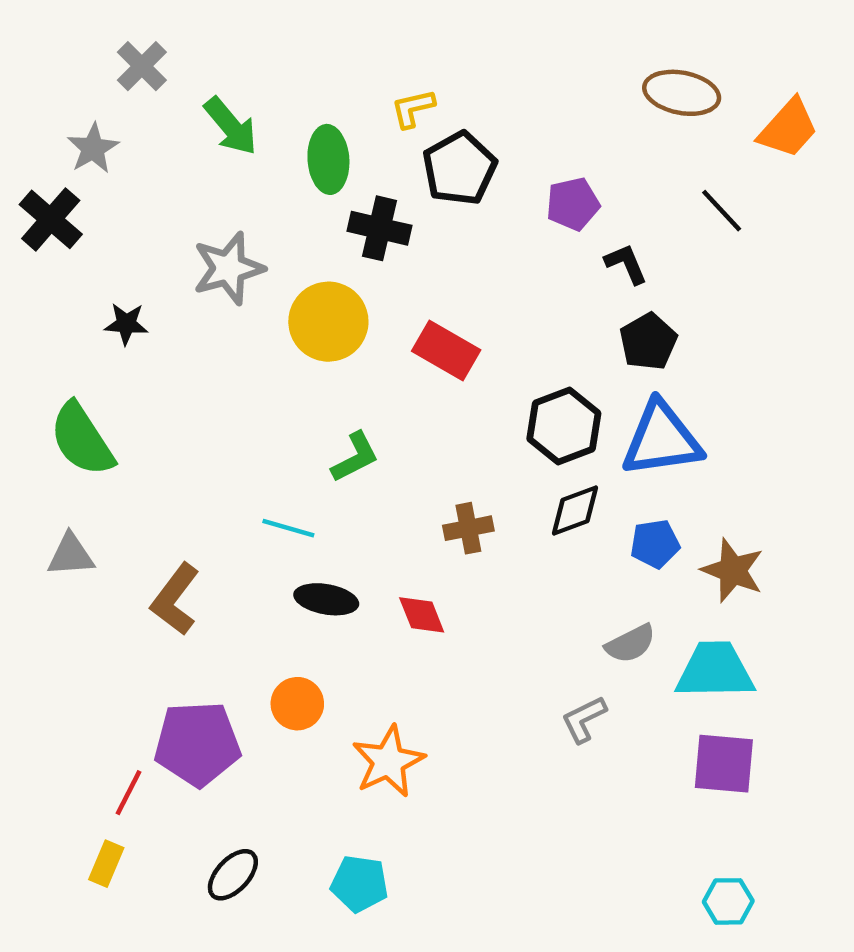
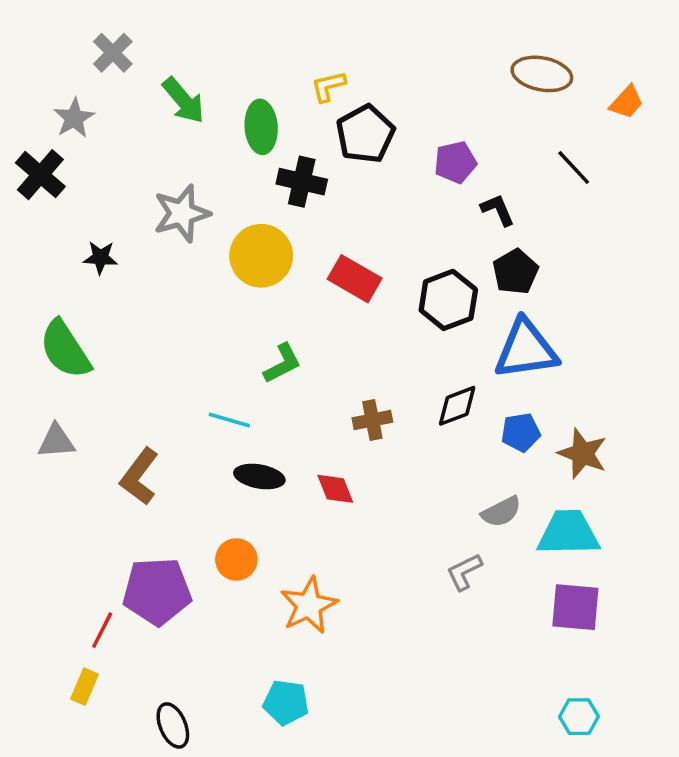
orange trapezoid: (788, 128) -> (627, 102), size x0.7
black hexagon: (564, 426) -> (448, 300), moved
black ellipse: (233, 875) -> (173, 725), moved, turned -66

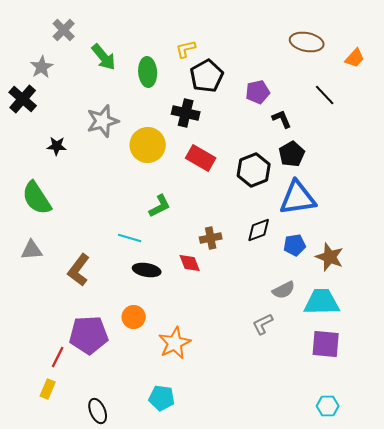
black cross: (302, 182) -> (186, 113), moved
red diamond: (335, 489) -> (190, 263), moved

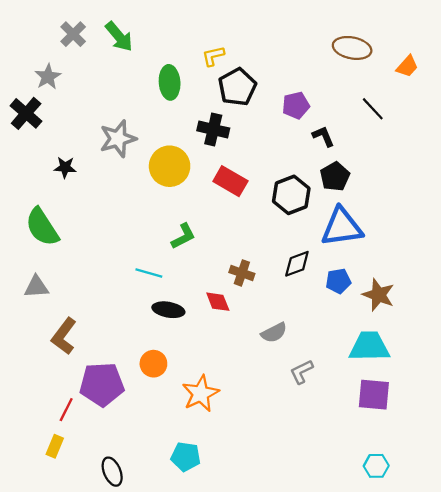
green arrow: (104, 57) -> (119, 36), moved
brown cross: (211, 238) -> (242, 273), turned 30
brown L-shape: (79, 270) -> (64, 336), moved
gray semicircle: (284, 290) -> (274, 333), moved

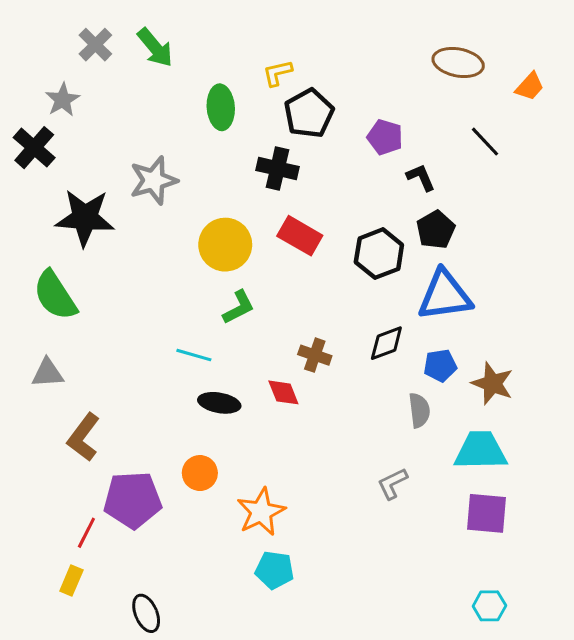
purple pentagon: (296, 105) -> (385, 137), turned 30
yellow circle: (170, 166) -> (225, 245), moved
black star: (65, 167) -> (85, 218), size x2.0
gray semicircle: (274, 333) -> (419, 410), moved, turned -70
cyan pentagon: (186, 457) -> (274, 570), moved

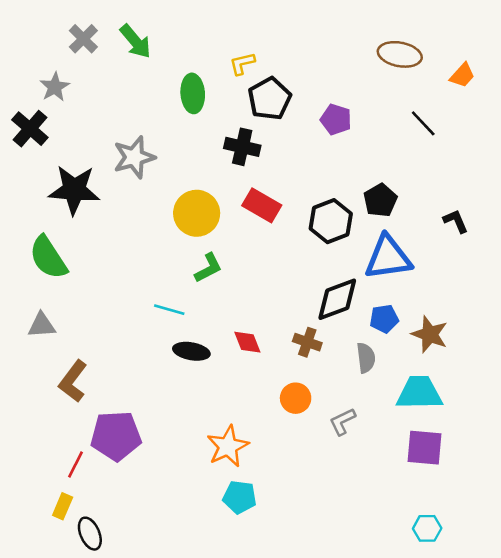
black L-shape: (421, 177) -> (456, 221), moved
black diamond: (386, 343) -> (337, 299), size x1.4
brown cross: (315, 355) -> (307, 342), moved
orange circle: (200, 473) -> (296, 398), moved
black ellipse: (146, 613) -> (90, 534), moved

